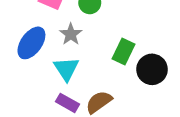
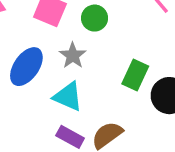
cyan triangle: (66, 69) -> (68, 96), turned -32

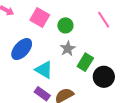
gray star: (73, 56) -> (68, 49), moved

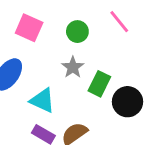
green circle: (65, 25) -> (77, 32), moved

